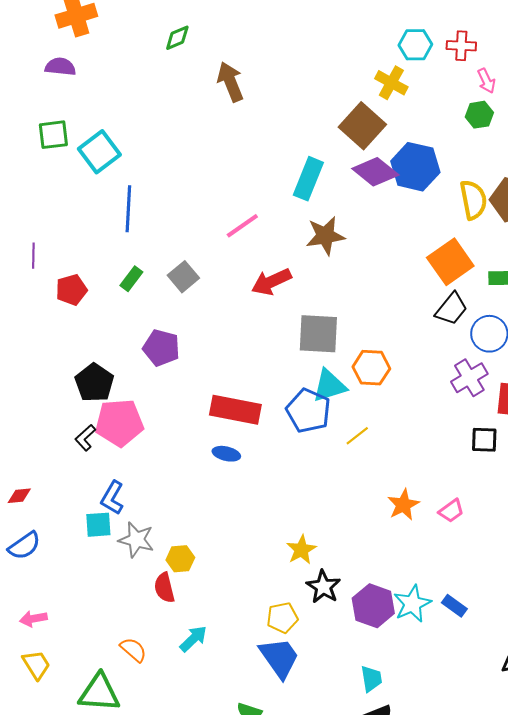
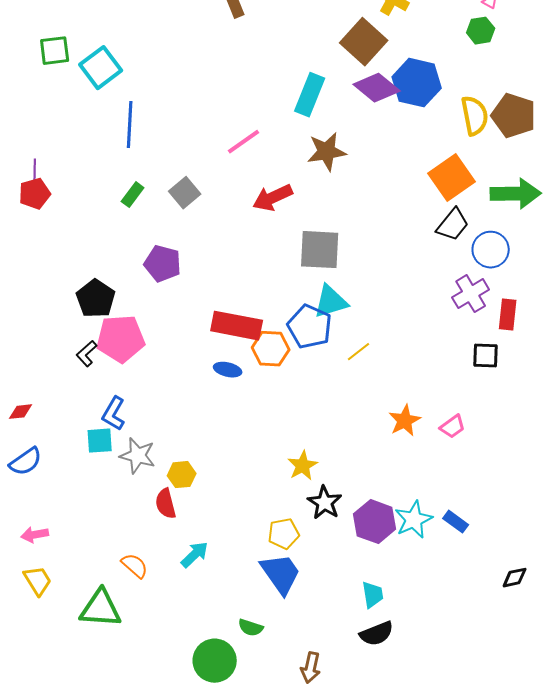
red pentagon: (71, 290) -> (35, 194), moved
orange hexagon: (371, 368) -> (271, 349), moved

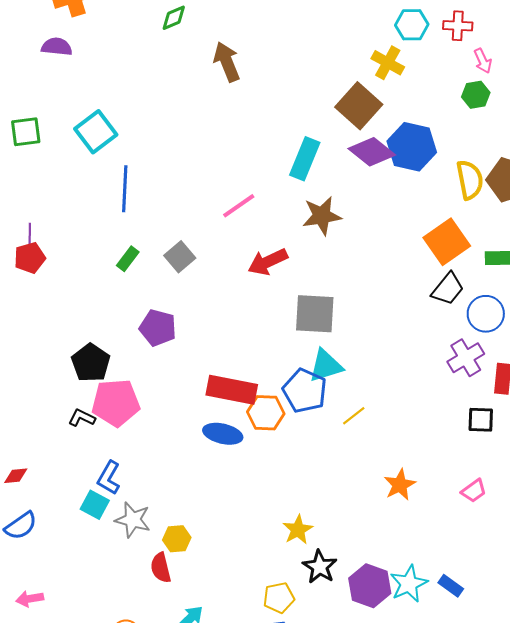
green square: (55, 51) -> (26, 132), moved
black L-shape: (87, 354) -> (82, 418), turned 68
blue ellipse: (228, 370) -> (223, 434), size x1.4
pink trapezoid: (453, 427) -> (474, 491), moved
cyan square: (100, 441) -> (95, 505), turned 32

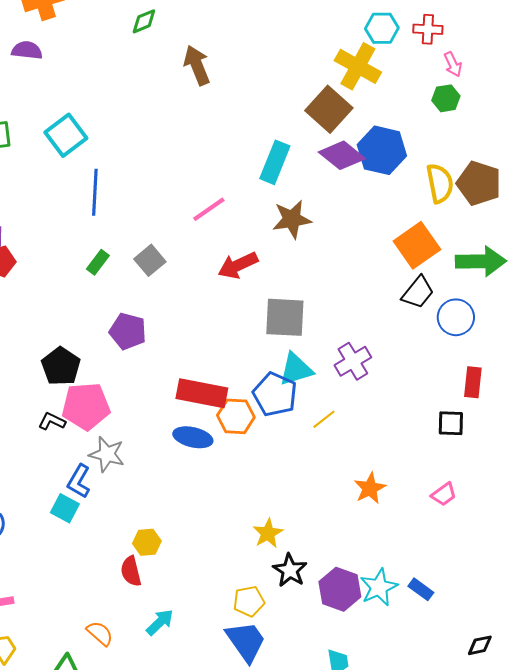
yellow cross: (388, 63) -> (358, 66), size x1.4
purple cross: (466, 358) -> (353, 361), moved
gray star: (133, 520) -> (107, 454), moved

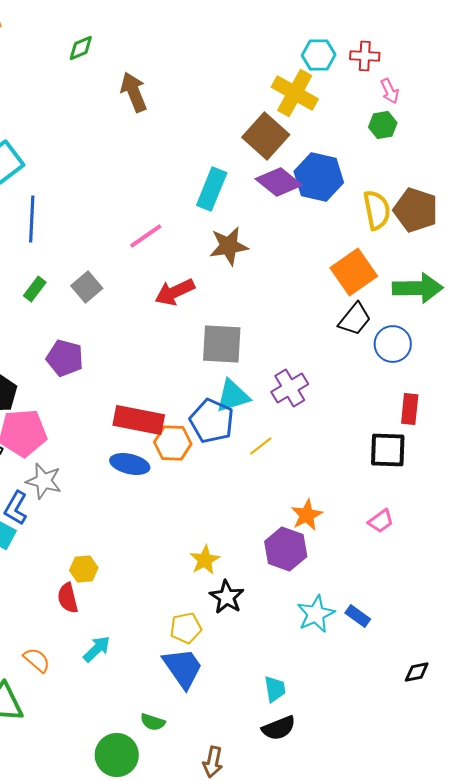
black square: (451, 423) -> (388, 450), size x1.4
purple hexagon: (340, 589) -> (286, 549), moved

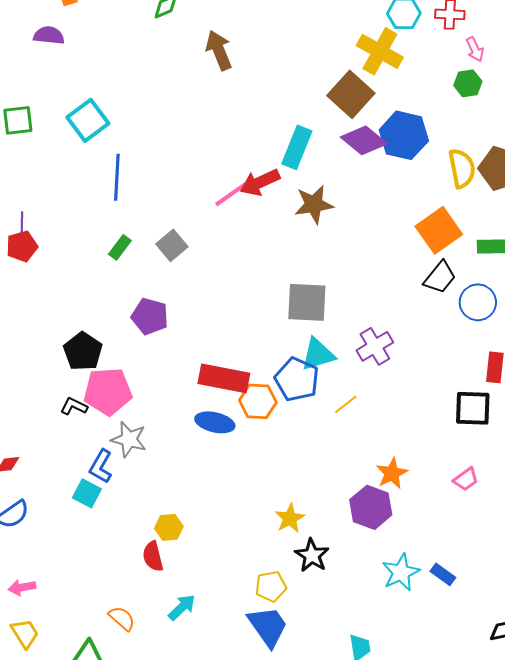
red arrow: (175, 292) -> (260, 182), moved

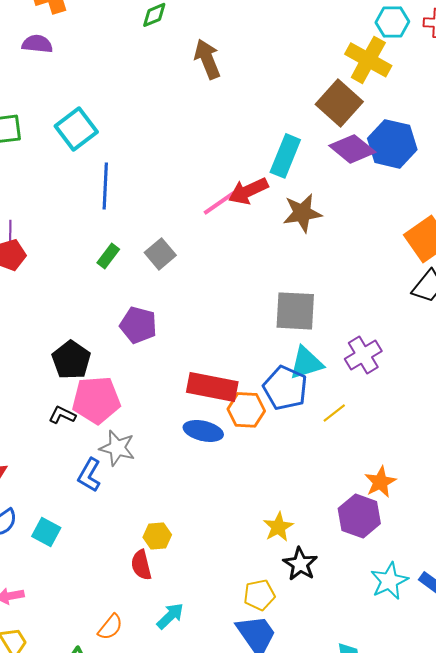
cyan square: (87, 493) -> (46, 532), moved
orange semicircle: (122, 618) -> (110, 627), turned 88

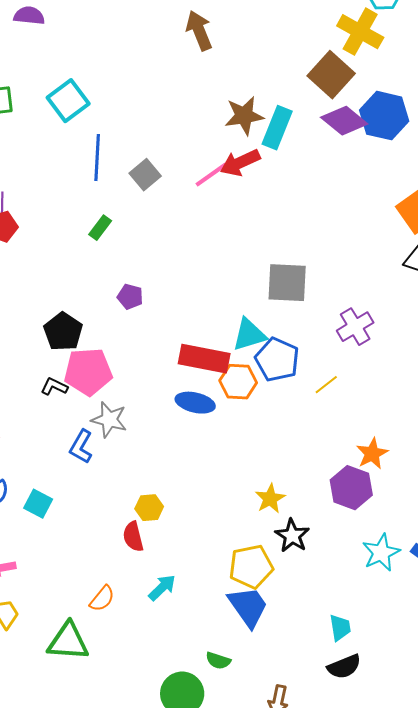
brown star: (302, 213) -> (244, 116), moved
gray square: (160, 254) -> (145, 175), moved
purple pentagon: (138, 325) -> (130, 297), size x0.7
cyan triangle: (306, 363) -> (249, 335), moved
yellow pentagon: (259, 595) -> (251, 567), size x1.4

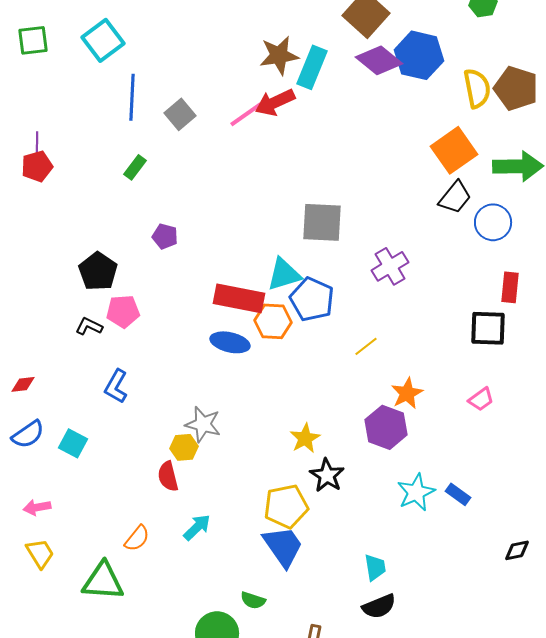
pink pentagon: (88, 372) -> (123, 311), size x0.7
yellow line: (326, 385) -> (366, 346), moved
gray star: (109, 420) -> (203, 424), moved

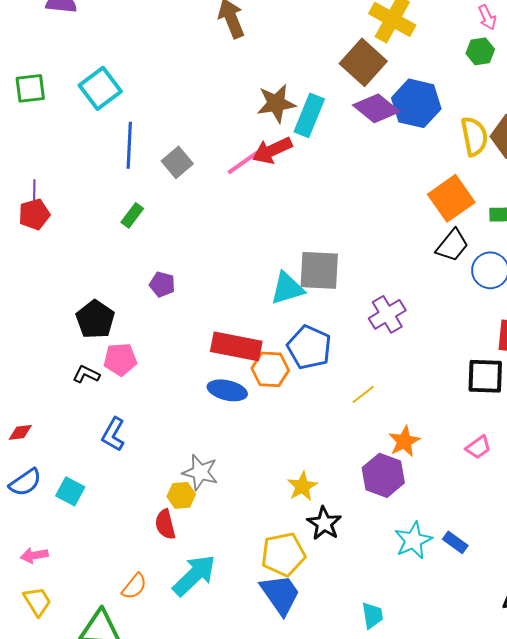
cyan triangle: (284, 274) -> (287, 288), moved
cyan arrow: (197, 527) -> (194, 575), size x1.6

